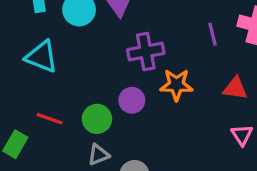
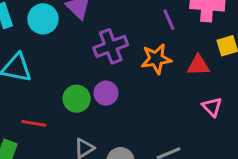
orange star: (176, 85) -> (156, 59), moved
green circle: (97, 119) -> (77, 99), moved

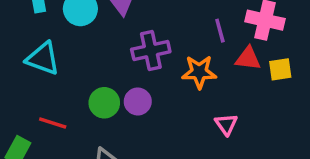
red triangle: (198, 65) -> (248, 59), moved
pink triangle: (212, 107) -> (226, 124), moved

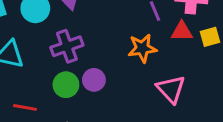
purple cross: (151, 50) -> (67, 46), moved
pink triangle: (226, 124) -> (171, 89), size x1.5

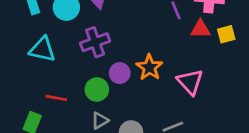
orange star: (142, 48) -> (149, 67), moved, turned -30
green circle: (66, 85) -> (97, 89), moved

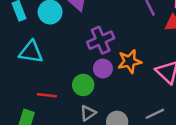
purple cross: (95, 42) -> (101, 40), moved
orange star: (149, 67) -> (130, 61), turned 30

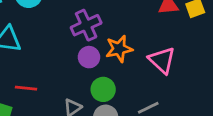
green circle: (83, 85) -> (103, 89), moved

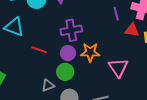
red line: (26, 88) -> (39, 50), moved
green circle: (103, 89) -> (65, 72), moved

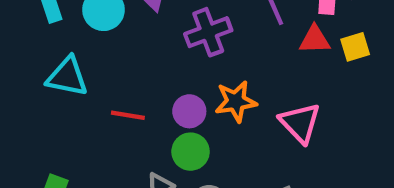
purple cross: (71, 30) -> (208, 32), moved

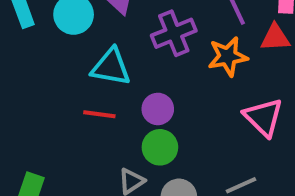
cyan triangle: (67, 77) -> (111, 67), moved
orange star: (236, 101) -> (228, 56), moved

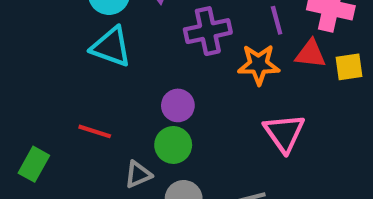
cyan triangle: (111, 67) -> (111, 47), moved
red line: (99, 114) -> (95, 131), moved

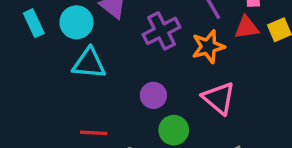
pink triangle: (284, 133) -> (219, 98), moved
green circle: (173, 145) -> (174, 130), moved

